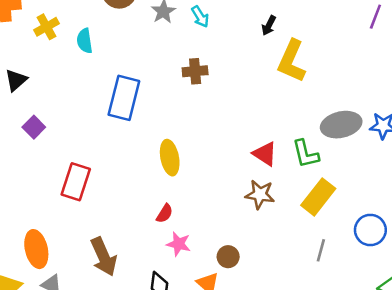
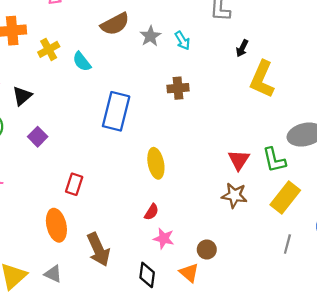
cyan semicircle: (85, 41) -> (82, 62), turned -30
red triangle: (265, 154) -> (239, 160), turned 30
red rectangle: (76, 182) -> (74, 184), size x0.7
orange ellipse: (36, 249) -> (56, 225), moved

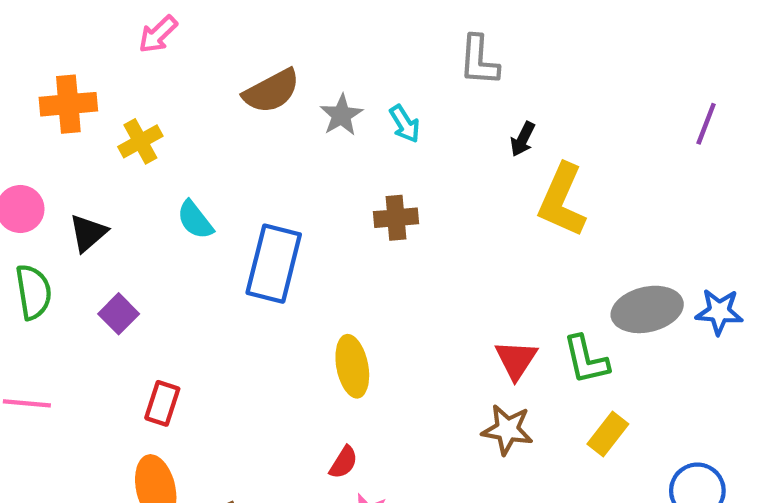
cyan semicircle: (82, 62) -> (195, 220), moved
red rectangle: (74, 184) -> (162, 403), moved
yellow rectangle: (285, 198) -> (608, 434), size x0.7

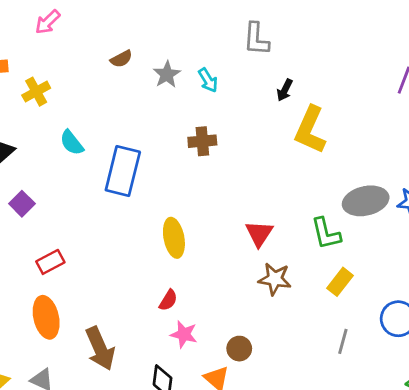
brown semicircle: (271, 91) -> (121, 59), size x0.6
red triangle: (516, 360) -> (259, 234), moved
red rectangle: (162, 403) -> (50, 262), turned 44

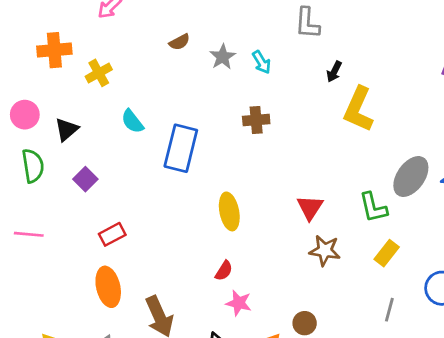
gray ellipse: (366, 201) -> (411, 177), turned -42
brown circle: (239, 349) -> (305, 323), moved

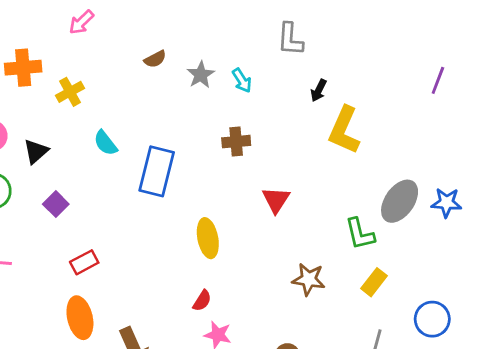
red triangle: (310, 207) -> (276, 200), moved

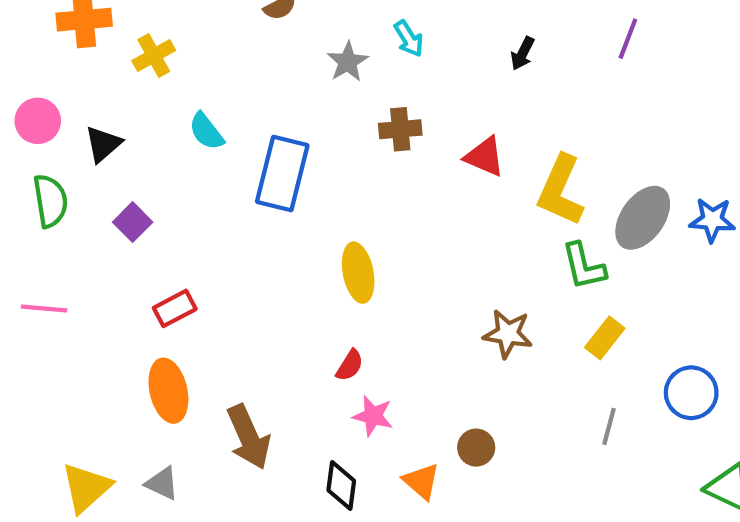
gray star: (201, 75) -> (348, 62), moved
purple line: (438, 80) -> (628, 39), moved
yellow L-shape: (344, 130) -> (560, 190), moved
red triangle: (276, 200) -> (485, 157), moved, turned -40

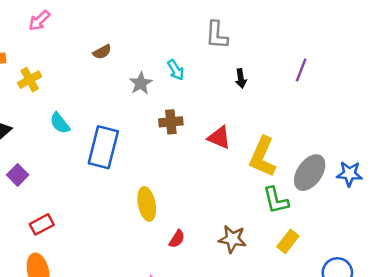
black arrow: (523, 53) -> (241, 78), turned -36
red semicircle: (350, 365) -> (177, 239), moved

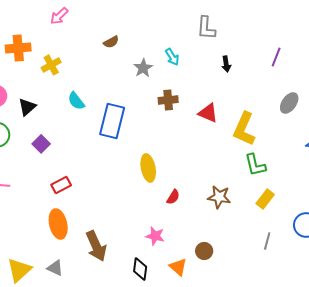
gray ellipse: (310, 173) -> (289, 103), moved, size x0.7

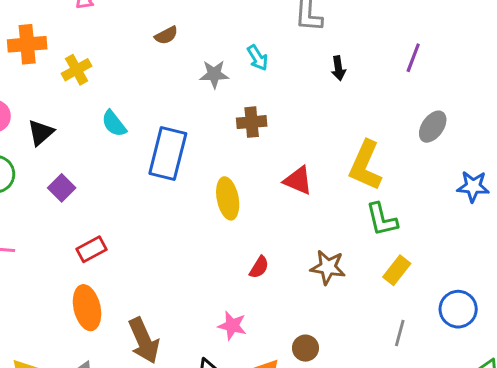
gray star: (143, 68) -> (214, 74), turned 30
red triangle: (208, 113) -> (298, 180), moved
yellow ellipse: (148, 168) -> (228, 198), moved

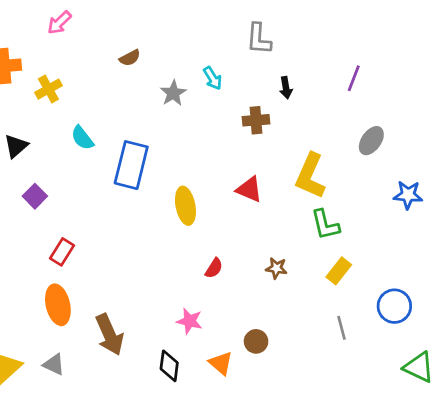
gray star: (214, 74) -> (173, 93), turned -30
brown cross: (252, 122) -> (256, 120), moved
red rectangle: (91, 249) -> (62, 252), turned -30
brown star: (328, 267) -> (276, 268), size x0.7
gray line: (400, 333) -> (341, 328), turned -30

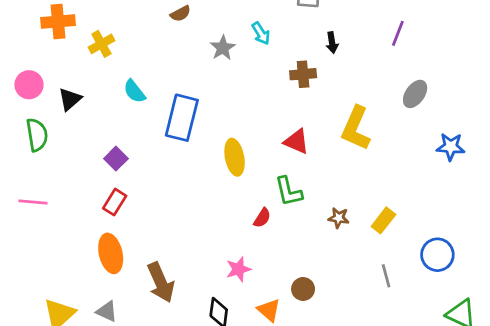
purple square: (35, 196) -> (116, 159), moved
green L-shape: (325, 225) -> (289, 191), moved
brown star: (276, 268) -> (339, 218), moved
pink star: (190, 321) -> (238, 269), turned -30

